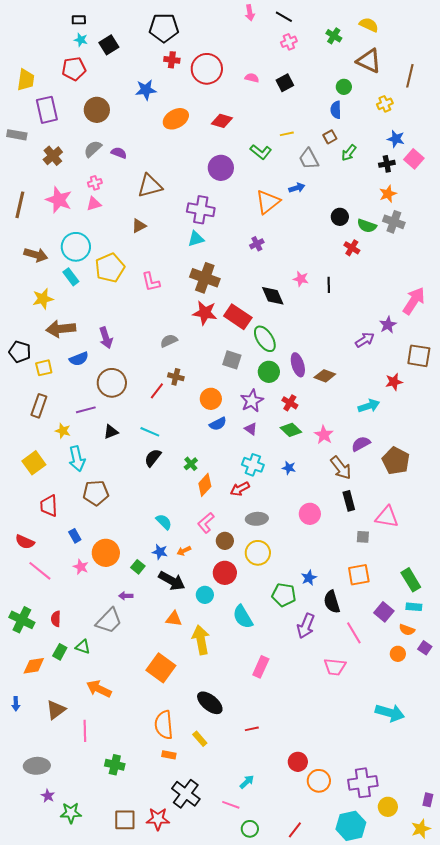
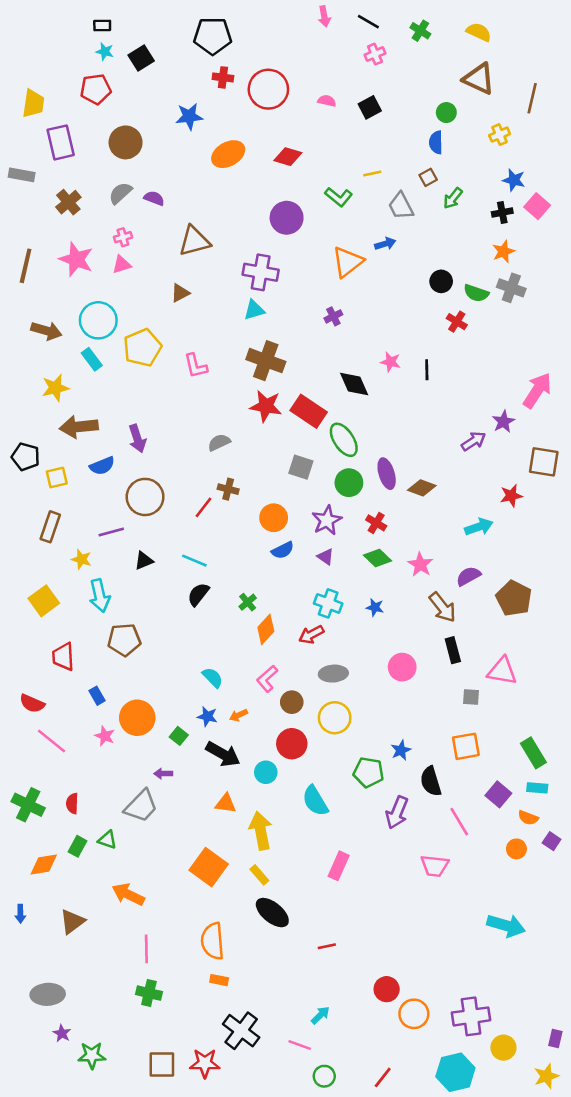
green cross: (334, 36) -> (420, 31), moved
pink line: (85, 731) -> (146, 949), moved
yellow rectangle: (200, 739) -> (259, 875), moved

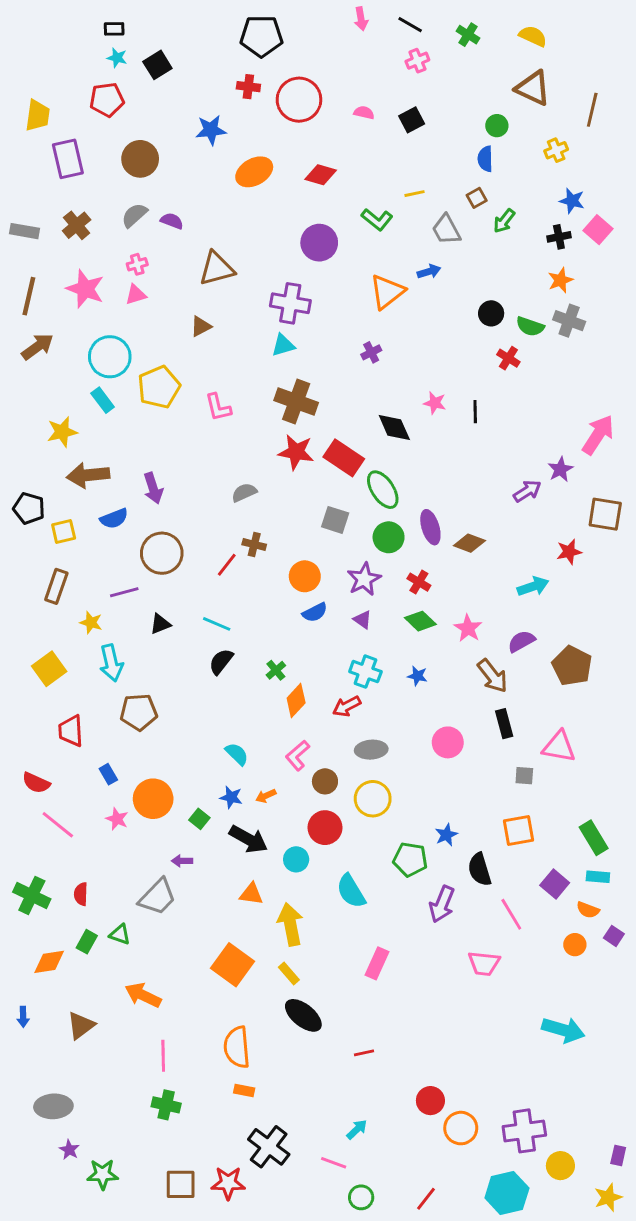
black pentagon: (213, 36) -> (261, 36), moved
gray rectangle: (22, 175) -> (25, 231), moved
brown arrow: (46, 331) -> (38, 347), moved, turned -52

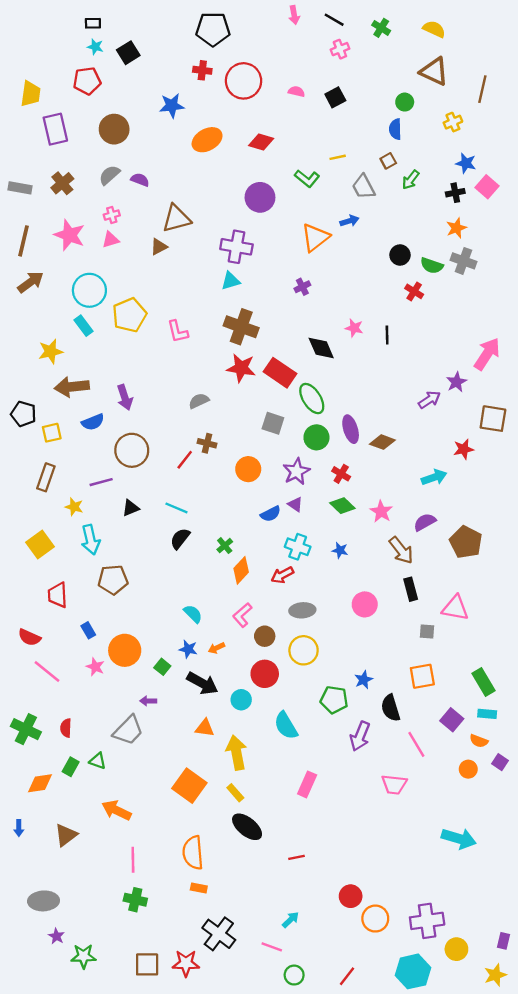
brown triangle: (201, 326) -> (159, 247), moved
blue semicircle: (315, 612) -> (271, 514), moved

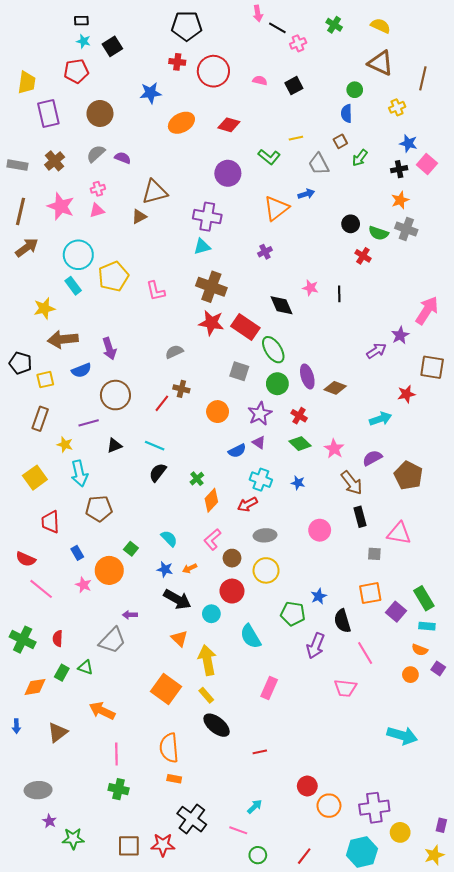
black line: (334, 20) -> (277, 28), moved
green square: (162, 667) -> (131, 549), moved
purple square: (452, 720) -> (396, 612), moved
orange triangle: (205, 728) -> (179, 638), turned 36

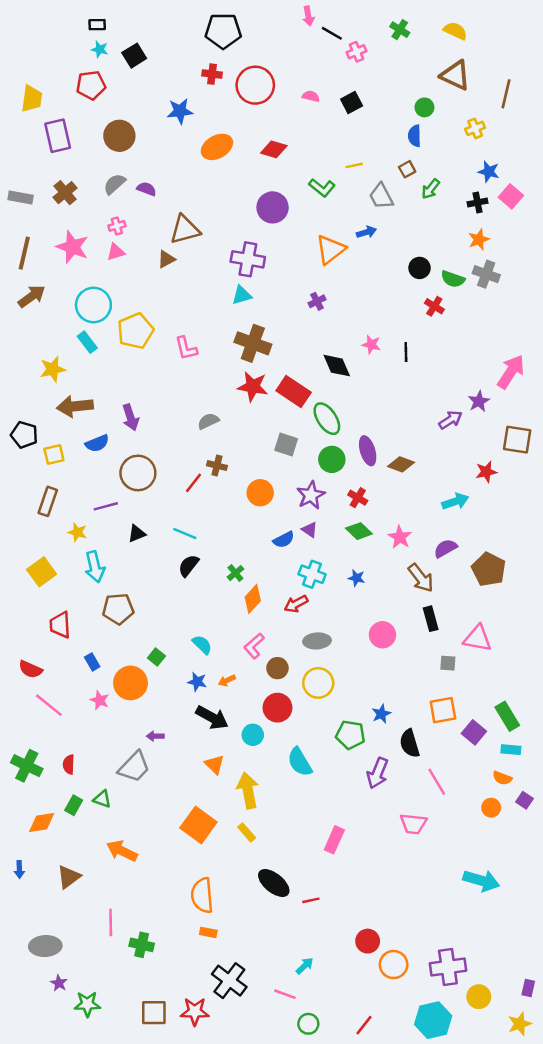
pink rectangle: (269, 688) -> (334, 840), moved
black ellipse: (217, 725) -> (274, 883), moved
pink line: (116, 754) -> (111, 923), moved

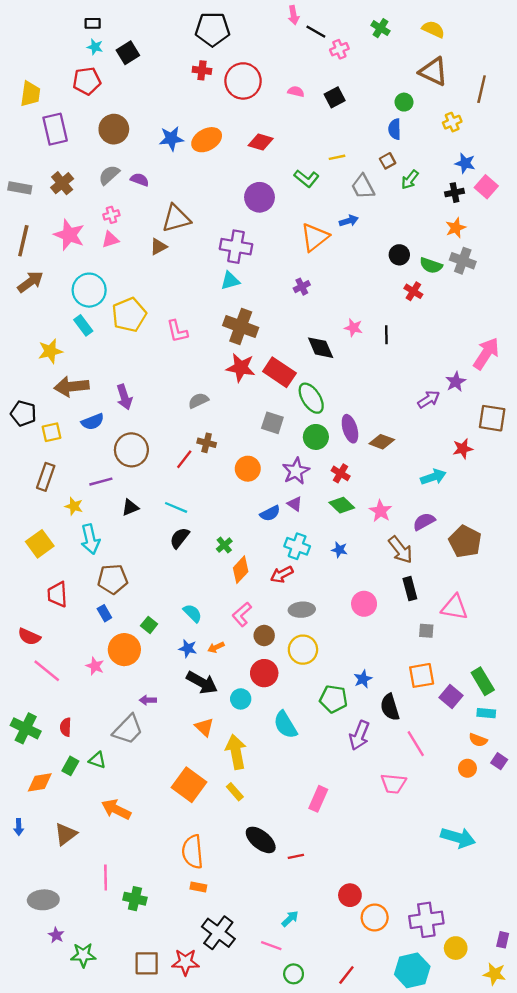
blue star: (180, 111) -> (171, 139), moved
blue rectangle: (92, 662) -> (104, 613), moved
yellow star: (520, 1024) -> (494, 974), turned 30

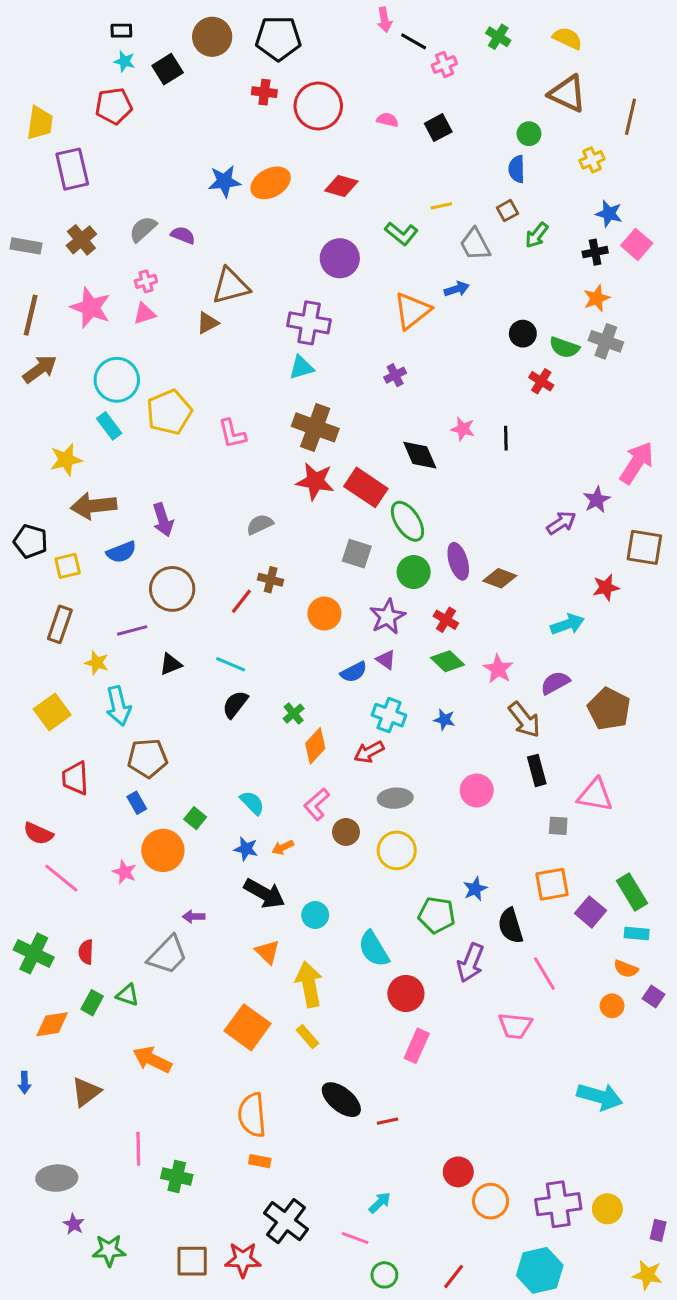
brown circle: (114, 129) -> (212, 37), moved
red circle: (264, 673) -> (406, 993), moved
yellow circle: (456, 948) -> (607, 1209), moved

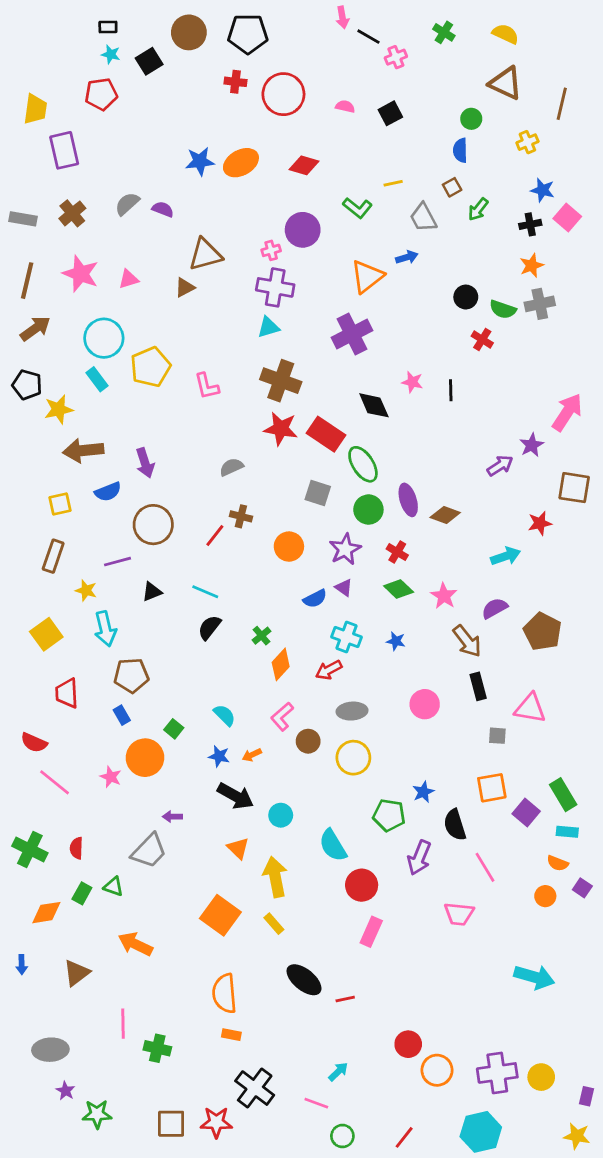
pink cross: (146, 281) -> (271, 250), moved
gray cross: (606, 341) -> (540, 304), turned -32
purple cross: (395, 375) -> (352, 334), size x2.0
black pentagon: (31, 541) -> (27, 385), moved

